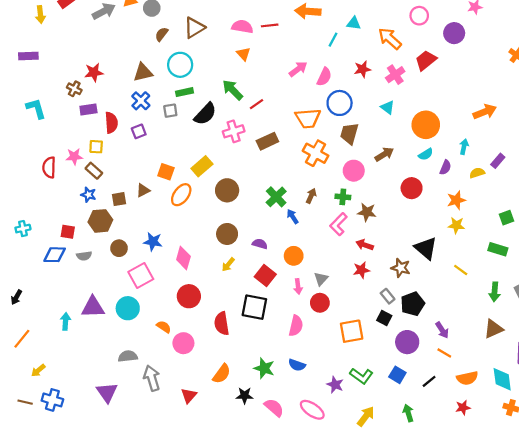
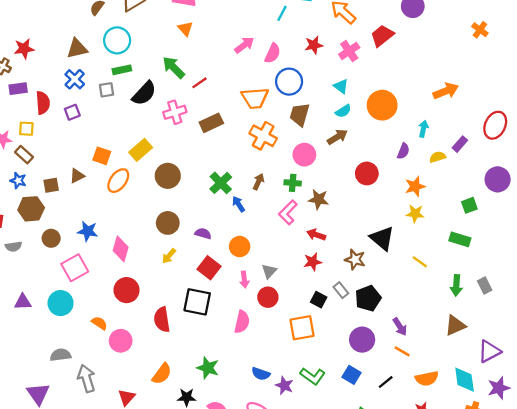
cyan semicircle: (426, 154) -> (343, 111), moved
purple triangle: (93, 307) -> (23, 302), size x0.7
black square: (384, 318) -> (319, 300), moved
blue semicircle: (297, 365) -> (261, 374), moved

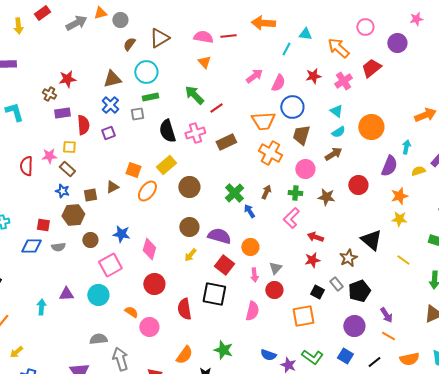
black semicircle: (144, 93) -> (167, 131), moved, turned 120
purple semicircle: (403, 151) -> (389, 166), size x1.5
brown star: (319, 199) -> (326, 197), moved
purple semicircle: (203, 234) -> (219, 236), size x1.6
brown star: (355, 259) -> (348, 258), turned 30

